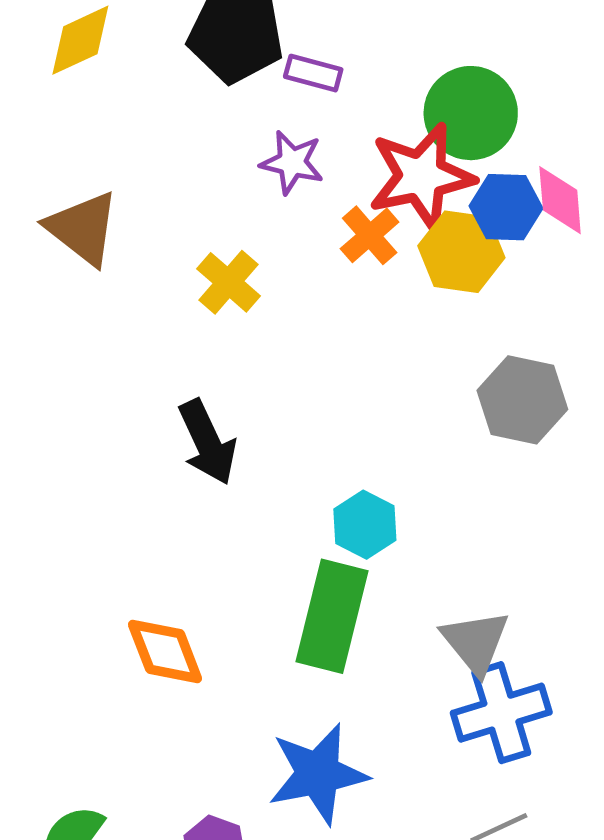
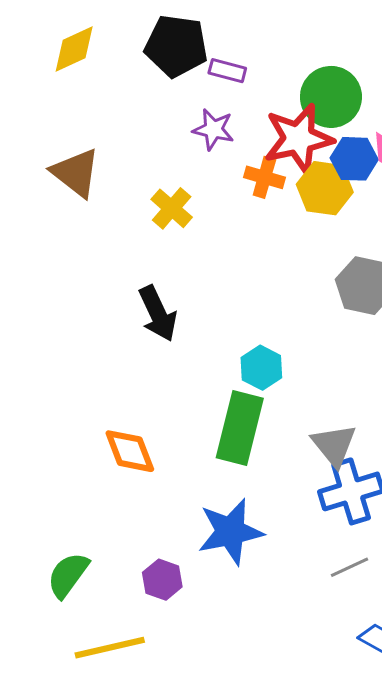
orange cross: (370, 235) -> (264, 177), turned -33

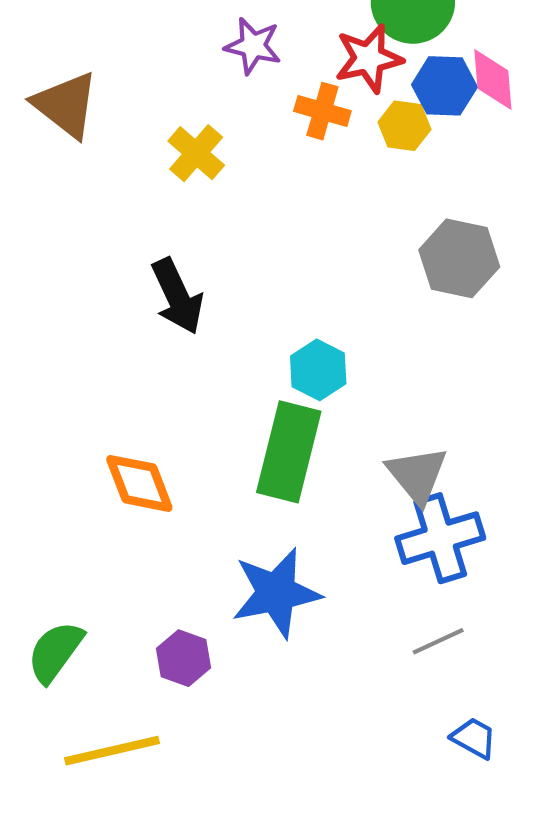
red star: (298, 139) -> (369, 58), size x0.7
yellow hexagon: (325, 188) -> (404, 126), size x0.7

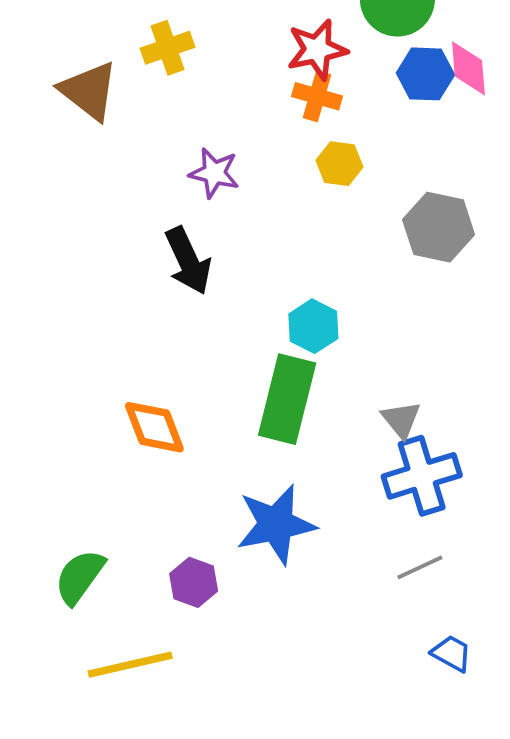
purple star: (253, 46) -> (214, 173), moved
red star: (369, 58) -> (317, 50), moved
yellow hexagon: (404, 126) -> (339, 164), moved
yellow cross: (196, 153) -> (167, 48), moved, turned 30
gray triangle: (417, 475) -> (401, 420), size x0.7

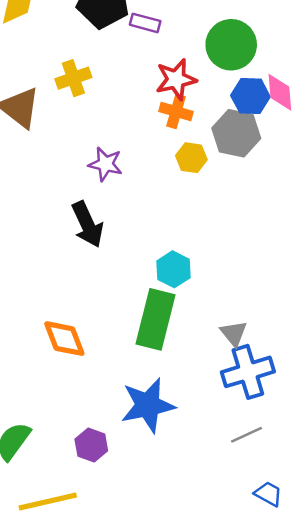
gray hexagon: (439, 227) -> (236, 133), moved

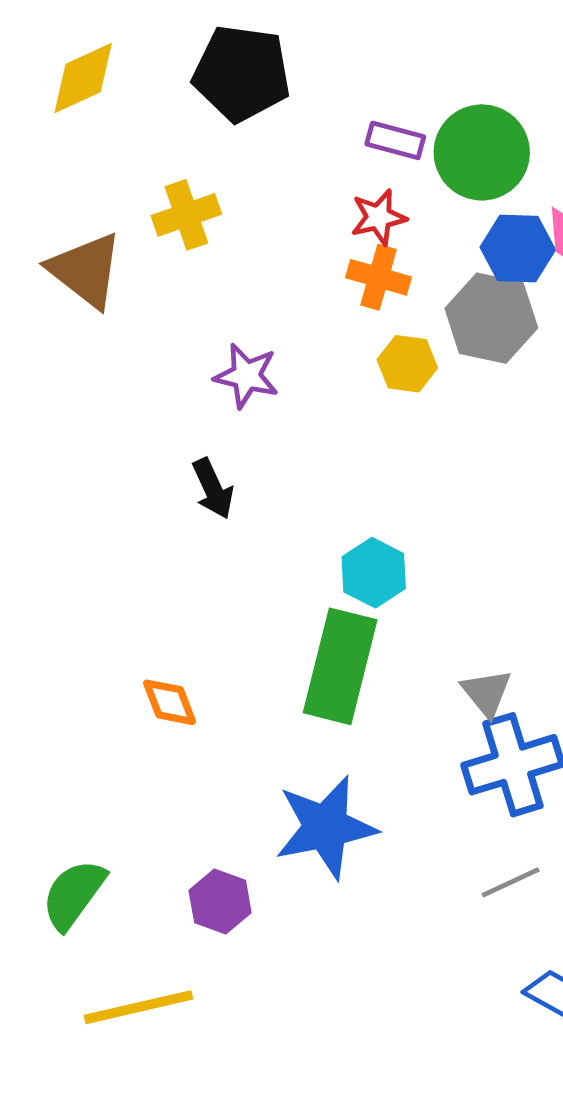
purple rectangle: (145, 23) -> (395, 140), moved
red star: (176, 79) -> (379, 217), size x0.7
black arrow: (87, 224) -> (213, 489), size x0.7
orange diamond: (64, 339) -> (170, 702), size x0.7

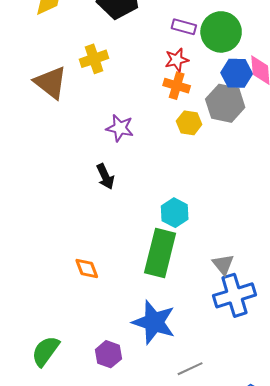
blue star: (326, 827) -> (154, 322), turned 30
gray line: (511, 882) -> (190, 369), moved

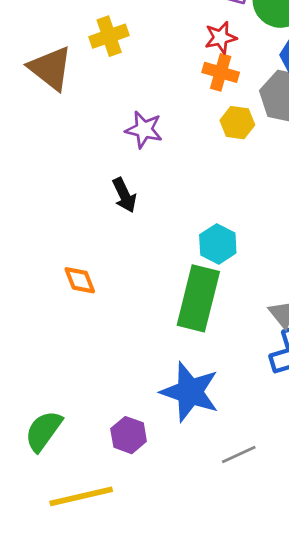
orange diamond: (87, 268) -> (80, 280), moved

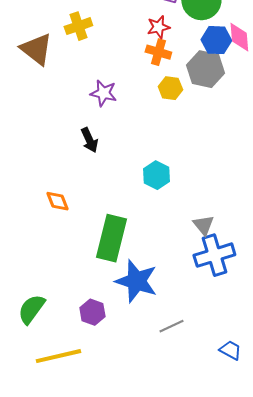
green rectangle: (198, 298) -> (111, 238), moved

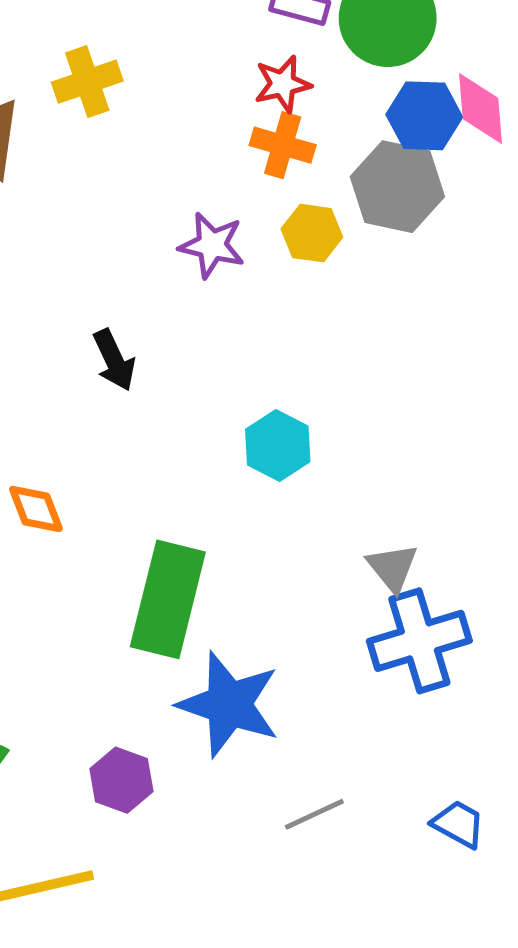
purple star: (103, 93) -> (212, 245), moved
blue trapezoid: (230, 350) -> (458, 824), moved

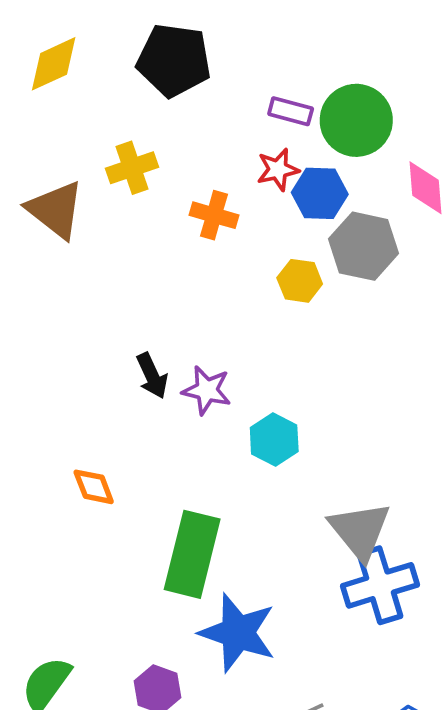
blue hexagon: (424, 116) -> (320, 193), moved
orange cross: (283, 145) -> (214, 215), moved
purple star: (212, 245) -> (207, 390), moved
gray triangle: (393, 568) -> (360, 531), size x1.6

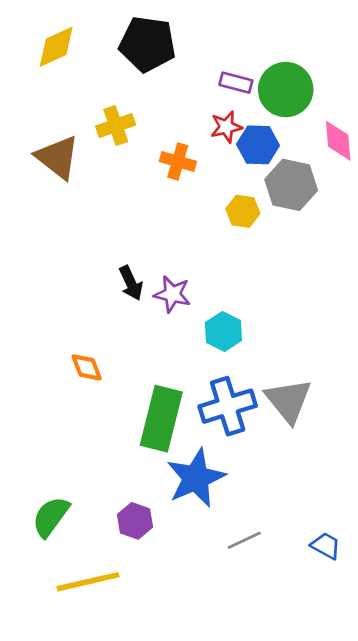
blue cross: (380, 585) -> (228, 406), moved
blue star: (238, 633) -> (196, 478), turned 30

